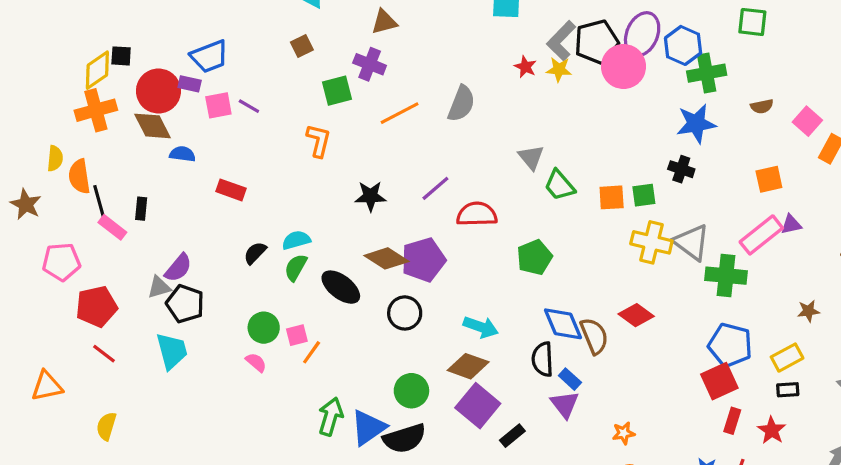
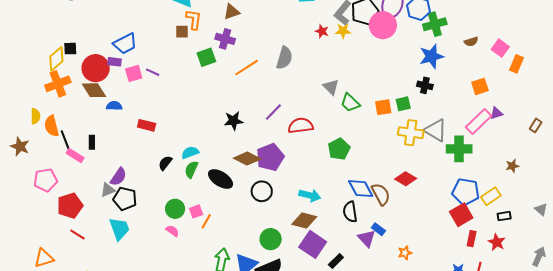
brown square: (302, 46) -> (182, 32), turned 32
orange L-shape: (319, 141) -> (194, 19), moved
yellow rectangle: (787, 358) -> (491, 196), moved
blue rectangle: (570, 379) -> (378, 229), moved

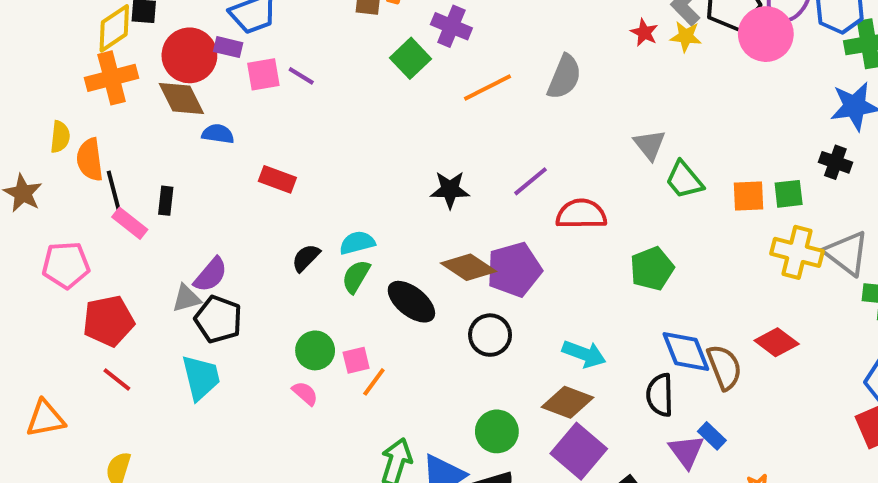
green square: (206, 57) -> (411, 58), turned -30

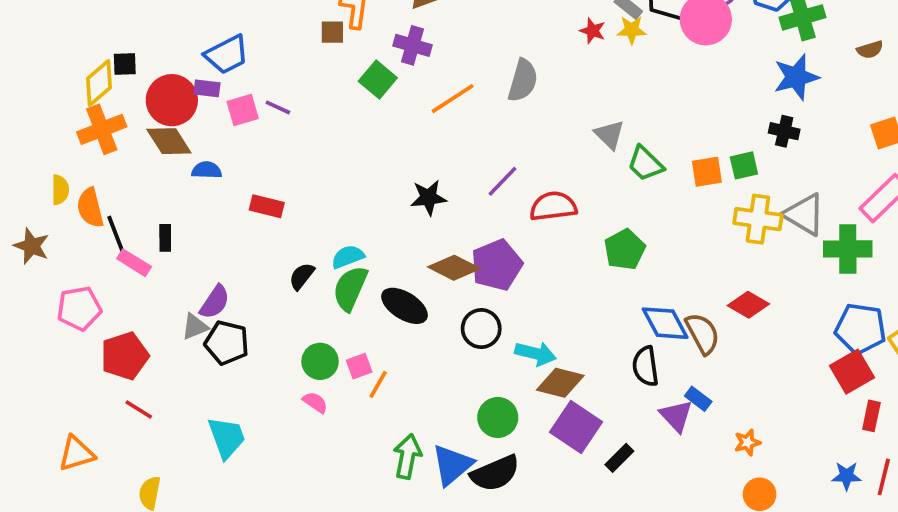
green semicircle: (356, 277) -> (350, 288), size x1.4
cyan arrow: (584, 354) -> (536, 354), moved
cyan trapezoid: (201, 378) -> (227, 438), moved

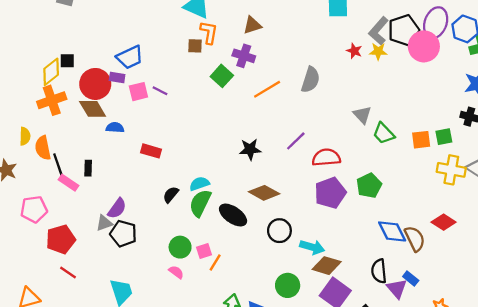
purple pentagon: (497, 265) -> (330, 193), moved
black semicircle: (646, 366) -> (379, 271), moved

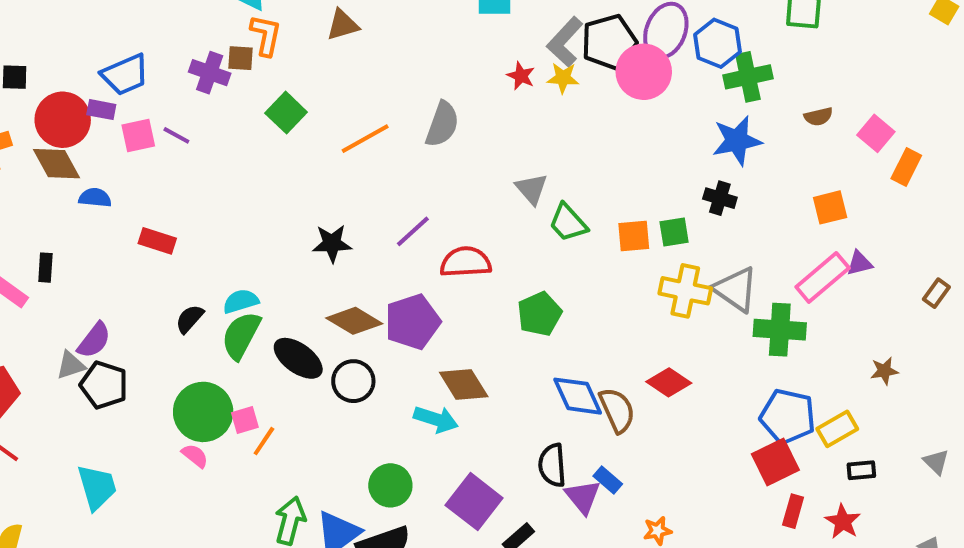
purple cross: (244, 56) -> (210, 73), moved
purple pentagon: (330, 193) -> (412, 322), moved
black circle: (279, 231) -> (353, 381), moved
green circle: (180, 247) -> (203, 412), size x1.5
brown diamond: (327, 266) -> (464, 384), moved, turned 40

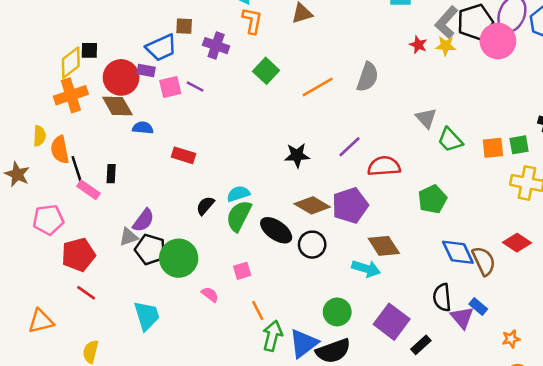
brown square: (241, 58) -> (184, 26), moved
green circle: (203, 412) -> (179, 258), moved
orange line: (264, 441) -> (258, 310), moved, turned -60

